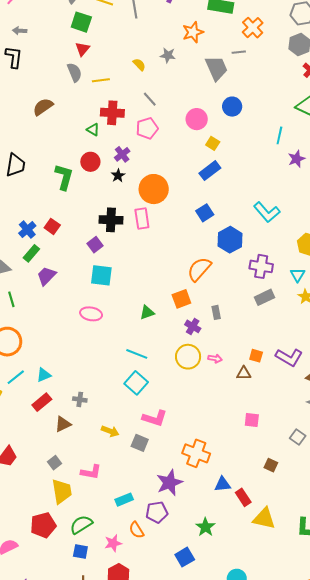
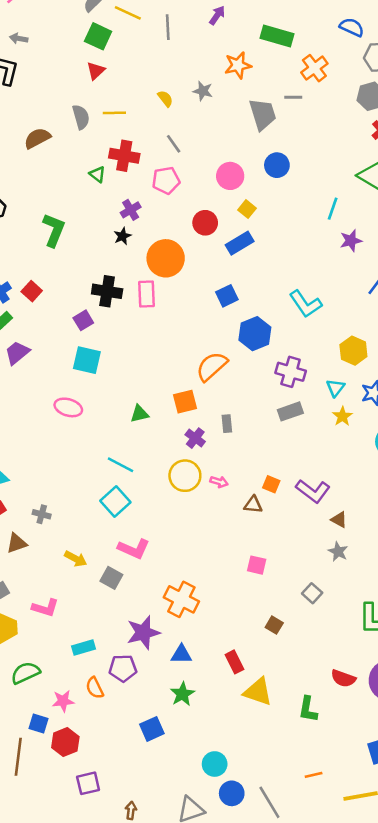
gray semicircle: (75, 72) -> (81, 117), moved
red circle: (90, 162) -> (205, 223), moved
blue triangle: (223, 484) -> (181, 654), moved
blue square: (80, 552) -> (39, 724), moved

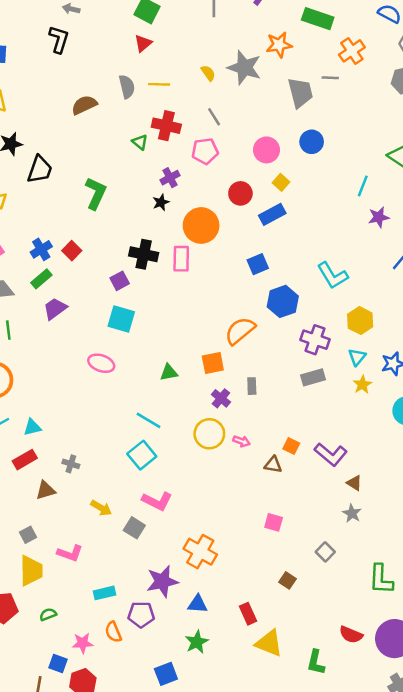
gray star: (203, 91) -> (244, 68), size x1.8
yellow hexagon: (353, 351) -> (360, 321), moved
green semicircle: (25, 673) -> (48, 614), size x0.6

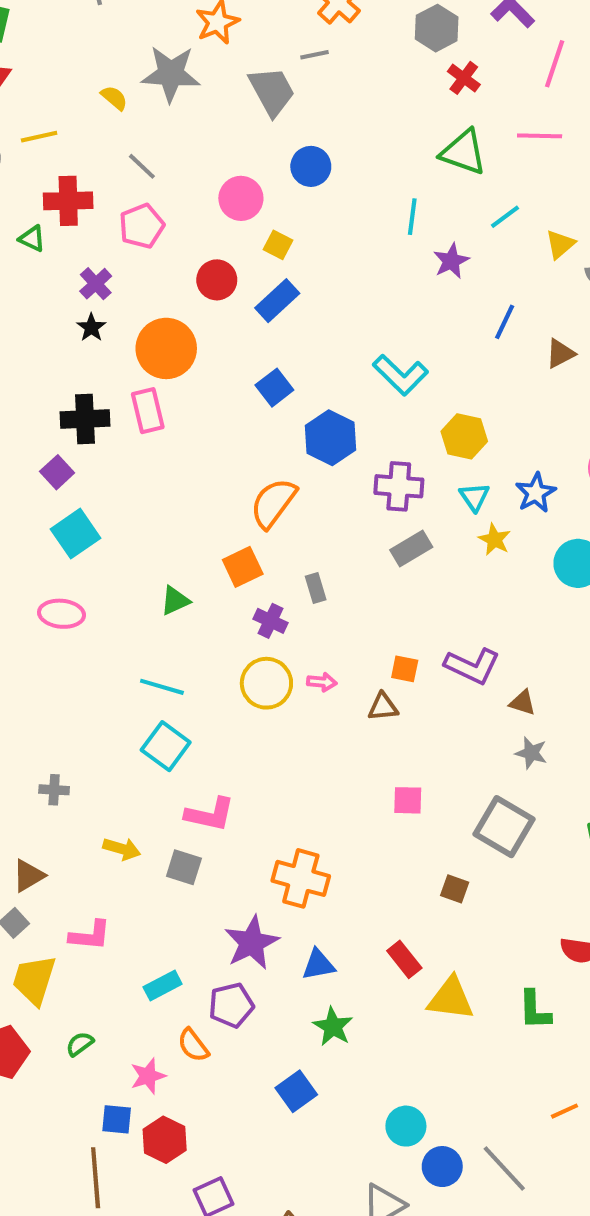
cyan square: (121, 319) -> (76, 534), turned -36
brown triangle: (46, 490) -> (28, 876), moved
gray square: (325, 552) -> (504, 827), size x1.8
yellow trapezoid: (31, 571) -> (34, 980), turned -148

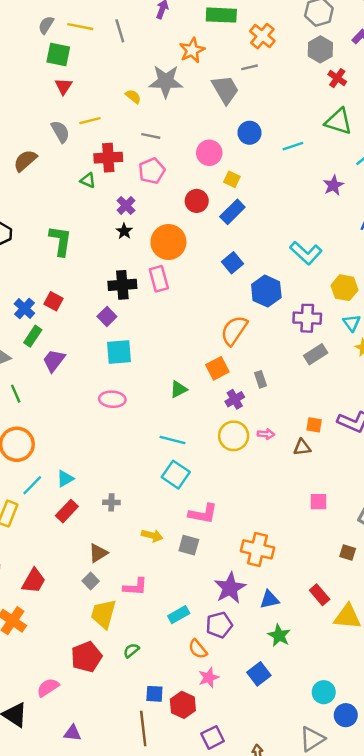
gray line: (142, 166) -> (151, 136), turned -30
cyan line: (412, 217) -> (293, 146), moved, turned 66
cyan square: (76, 534) -> (119, 352), turned 32
purple cross: (271, 621) -> (235, 399), turned 36
pink star: (148, 1076) -> (209, 678), moved

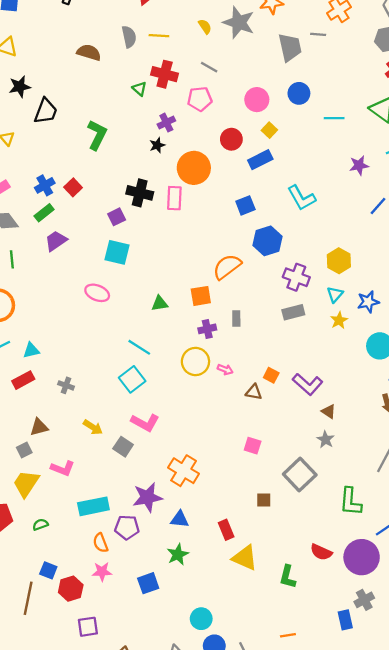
brown semicircle: (25, 161) -> (89, 52), turned 40
cyan L-shape: (306, 253) -> (301, 198), moved
brown square: (348, 552) -> (264, 500), turned -35
cyan rectangle: (179, 615) -> (93, 506), size x1.5

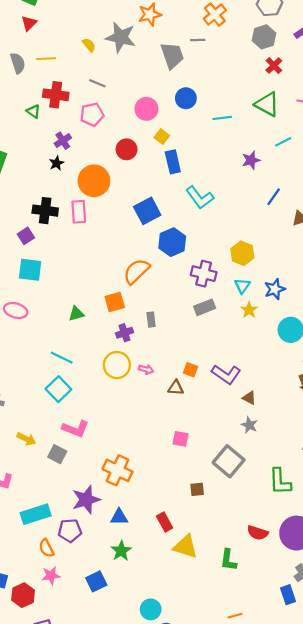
blue rectangle: (260, 160) -> (173, 162), moved, turned -70
blue square: (245, 205) -> (147, 211), size x1.4

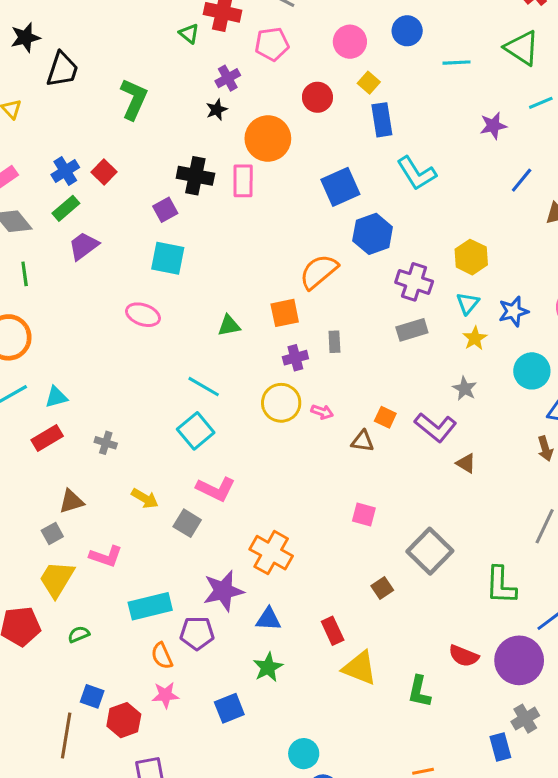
gray star: (249, 425) -> (465, 389), moved
brown square: (197, 489) -> (382, 588), turned -32

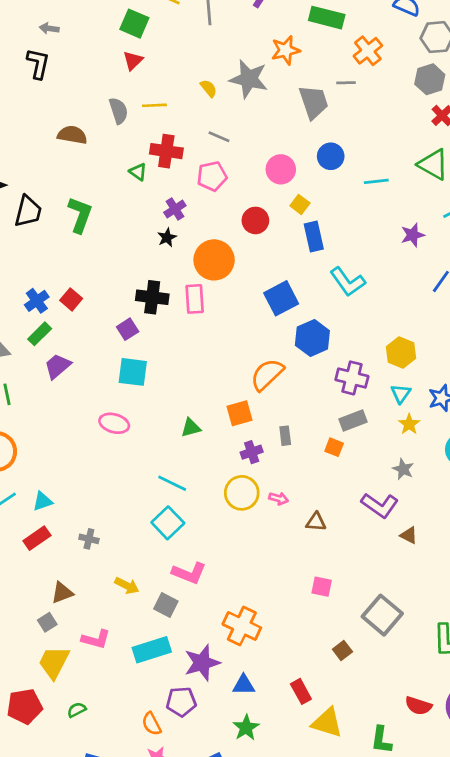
green L-shape: (134, 99) -> (80, 215), moved
orange square: (385, 417) -> (334, 447), moved
cyan rectangle: (150, 606) -> (152, 650), moved

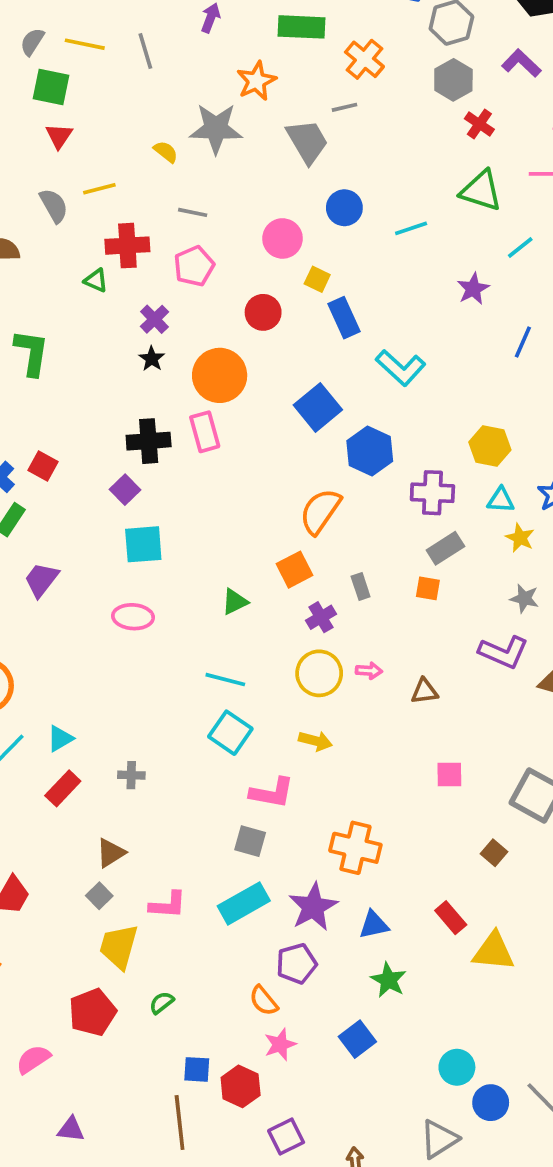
purple trapezoid: (58, 366) -> (41, 580), moved
cyan triangle: (401, 394) -> (501, 500), turned -50
yellow arrow: (127, 586) -> (315, 741), moved

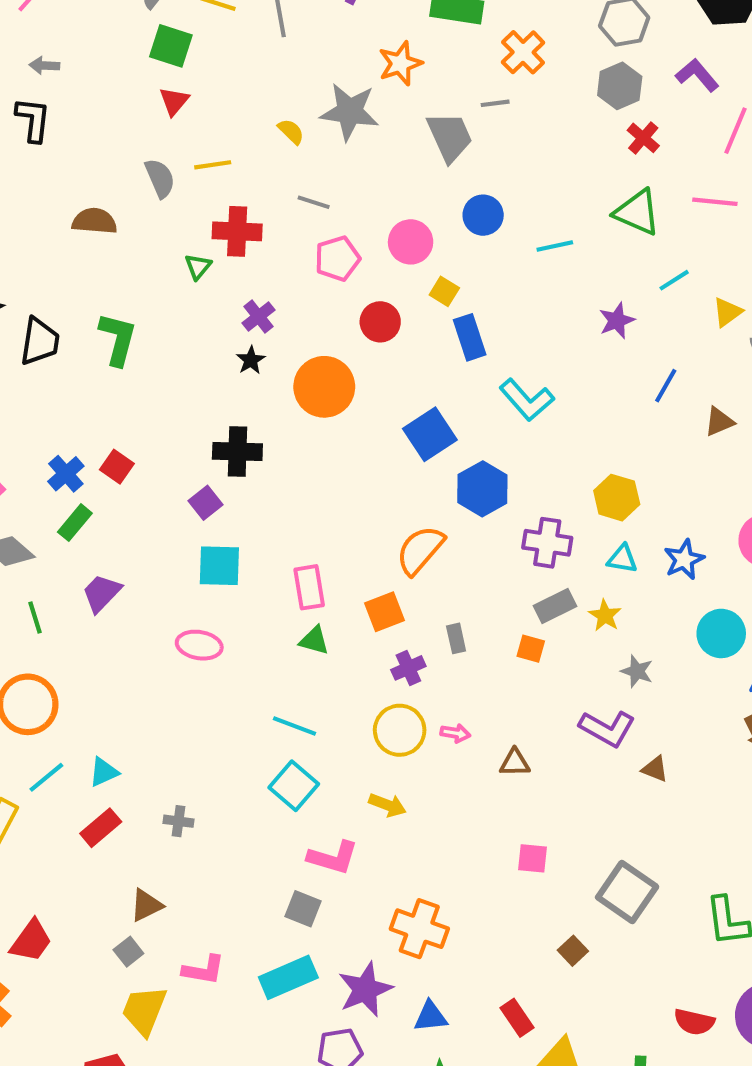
pink pentagon: (194, 266) -> (337, 258), moved
green triangle: (96, 281) -> (198, 267), turned 40
pink rectangle: (205, 432) -> (309, 587), moved
yellow star: (520, 538) -> (605, 616), moved
green triangle: (235, 602) -> (314, 640), turned 36

